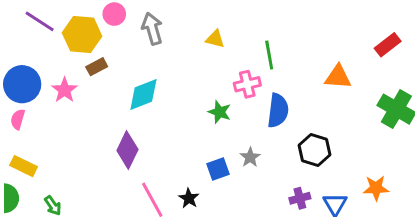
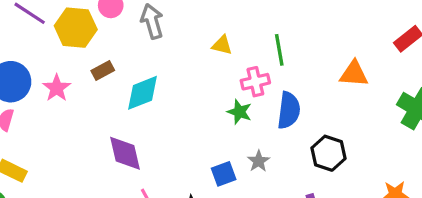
yellow triangle: (215, 39) -> (222, 45), moved
brown rectangle: (97, 67) -> (103, 71), moved
green star: (220, 112) -> (239, 112), moved
purple diamond: (127, 150) -> (125, 153), turned -39

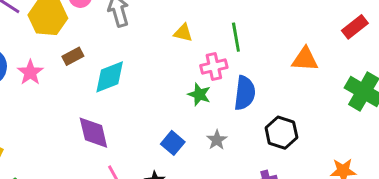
blue square: (224, 174) -> (173, 143), moved, turned -30

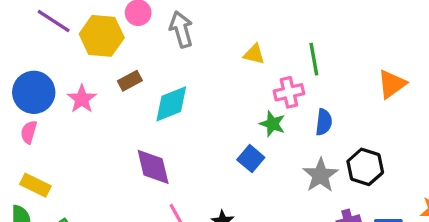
orange triangle: (305, 59) -> (392, 84), turned -40
blue semicircle: (245, 93) -> (324, 122), size x0.7
gray star: (217, 140) -> (320, 175), moved, size x1.5
blue square: (173, 143) -> (251, 159), moved

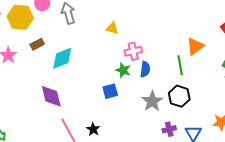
green line: (314, 59) -> (180, 65), moved
blue semicircle: (324, 122) -> (145, 69), moved
blue square: (251, 159) -> (110, 91), turned 35

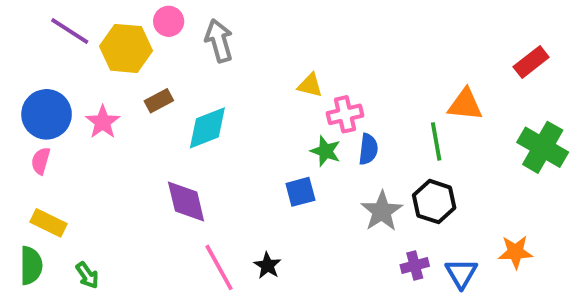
yellow triangle: (112, 28) -> (310, 85), moved
orange triangle: (195, 46) -> (465, 105), turned 42

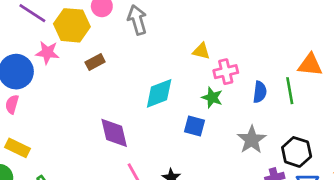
pink star: (103, 122) -> (47, 53), moved, turned -30
cyan diamond: (207, 128) -> (159, 93), moved
blue semicircle: (368, 149) -> (260, 92), moved
blue square: (300, 192) -> (194, 126), turned 30
black hexagon: (434, 202) -> (297, 152), moved

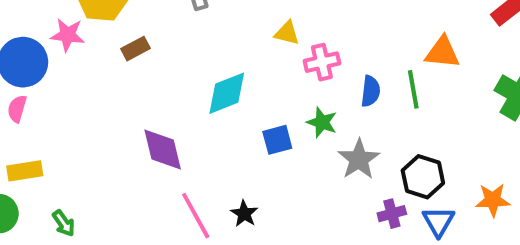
green star: (212, 97) -> (322, 122), moved
blue square: (194, 126) -> (277, 140), turned -30
yellow rectangle: (17, 148) -> (25, 171), turned -35

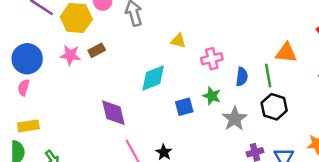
yellow triangle: (287, 33) -> (178, 41), moved
pink star: (68, 35) -> (70, 55), moved
black hexagon: (423, 177) -> (274, 107), moved

